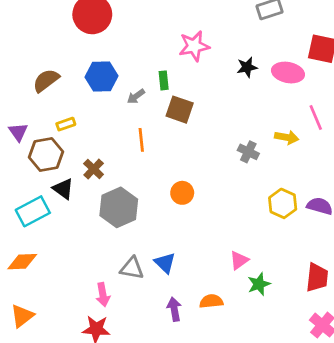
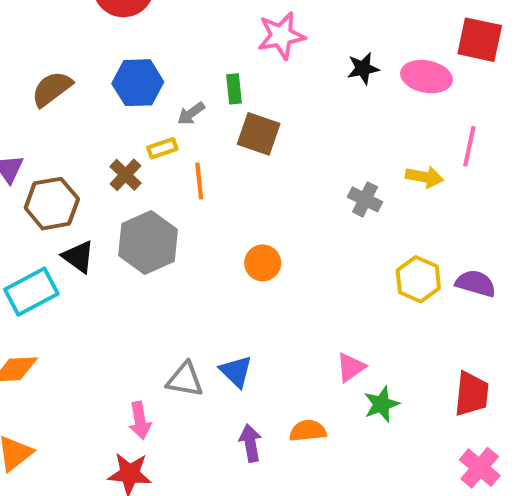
pink line: (316, 117) -> (469, 146), turned 35
yellow rectangle: (66, 124) -> (162, 148), moved
brown cross: (94, 169) -> (125, 175), moved
gray hexagon: (119, 207) -> (148, 242), moved

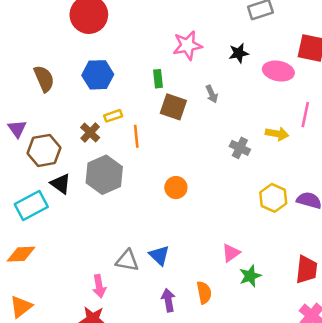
black star: (363, 68) -> (239, 53), moved
brown semicircle: (52, 89) -> (44, 79), turned 104
gray arrow: (191, 113) -> (212, 94), moved, turned -78
orange semicircle: (308, 431) -> (204, 293), turned 85

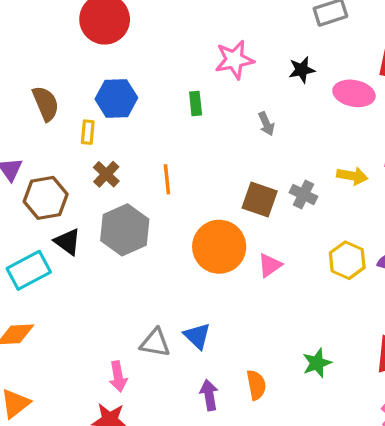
brown square: (173, 107) -> (260, 200), moved
yellow rectangle: (113, 116) -> (88, 132), moved, turned -66
orange circle: (176, 188) -> (219, 247), size x1.8
pink triangle: (231, 253) -> (270, 265), moved

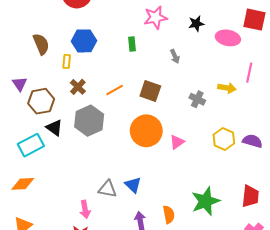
orange line: (167, 179) -> (115, 90), turned 66
brown square: (260, 200) -> (150, 91), moved
green star: (317, 363) -> (205, 201), size x1.6

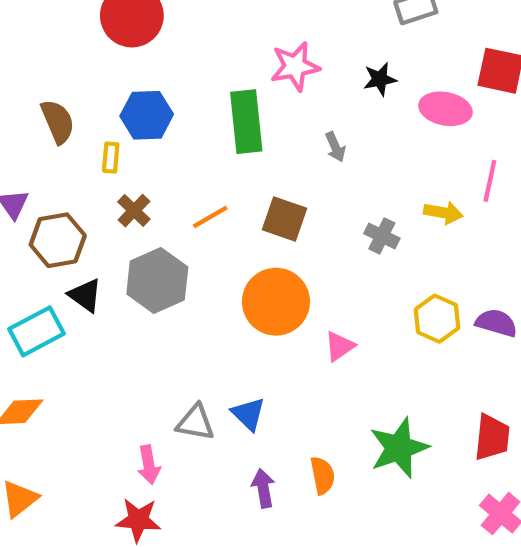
green rectangle: (132, 44) -> (246, 122), size x2.0
pink triangle: (177, 142) -> (340, 346), moved

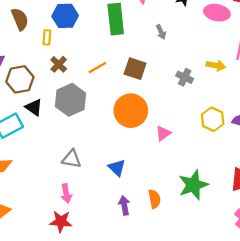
gray triangle: (195, 422) -> (72, 159), moved

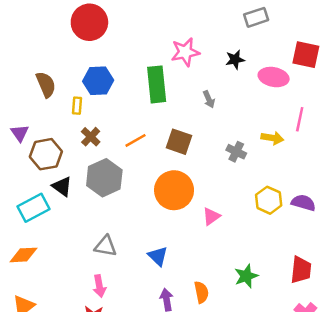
green star: (193, 185) -> (246, 276), size x0.7

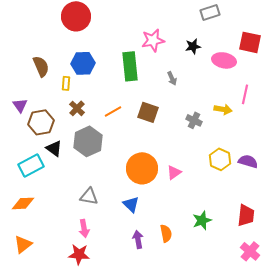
orange circle: (174, 190) -> (142, 168), moved

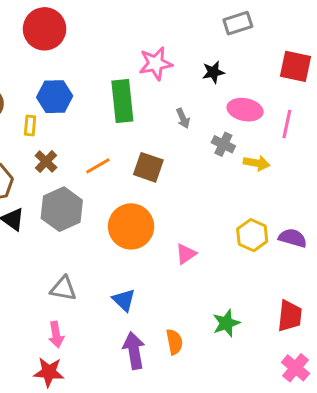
pink ellipse: (224, 60) -> (245, 110), moved
pink line: (245, 94) -> (287, 124), moved
gray cross: (194, 120) -> (223, 144), moved
orange circle: (142, 168) -> (131, 226), moved
purple arrow: (138, 239) -> (134, 351), size x1.4

